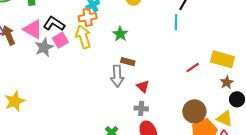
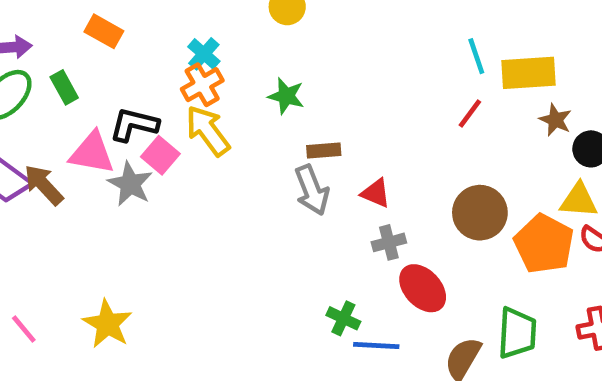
cyan line: (176, 22) -> (476, 56), moved
brown circle: (194, 111) -> (480, 213), moved

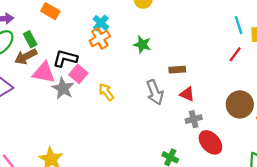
yellow arrow: (208, 131) -> (106, 92), moved, size x0.7
brown rectangle: (324, 150) -> (177, 70), moved
brown arrow: (44, 185) -> (26, 57), moved, turned -75

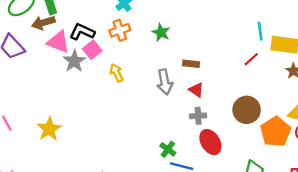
orange cross: (100, 38) -> (120, 30), moved

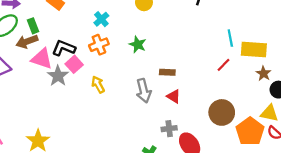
gray cross: (198, 116) -> (169, 129), moved

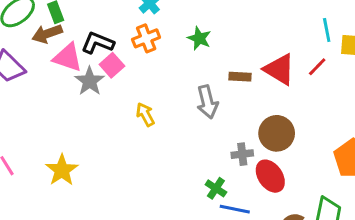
yellow arrow: (98, 85) -> (145, 114), moved
red triangle: (174, 96) -> (279, 69), moved, size x1.6
brown circle: (222, 112) -> (277, 133), moved

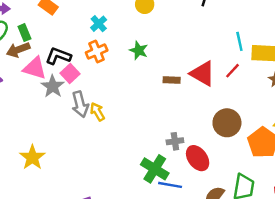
gray arrow: (207, 102) -> (80, 104), moved
brown circle: (277, 133) -> (227, 123), moved
green cross: (216, 188) -> (155, 169), size x1.6

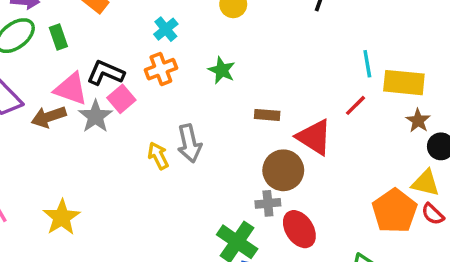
brown arrow: (18, 50) -> (49, 117), moved
red triangle: (203, 73) -> (314, 137), moved
gray arrow: (80, 104) -> (189, 143), moved
brown circle: (227, 123) -> (283, 170), moved

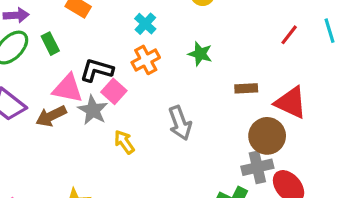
red line: (356, 105) -> (289, 35), moved
yellow arrow: (158, 156) -> (124, 142), moved
gray cross: (268, 203) -> (257, 167), size x1.4

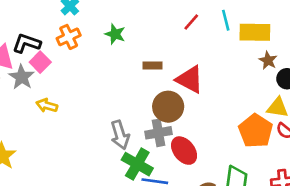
gray arrow: (180, 123) -> (120, 135), moved
yellow arrow: (124, 142) -> (47, 105), turned -42

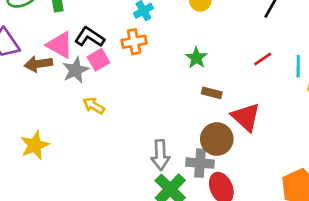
green star: (115, 34) -> (196, 58), moved

